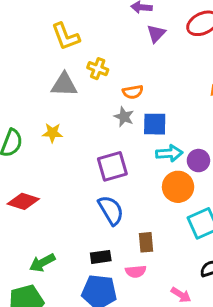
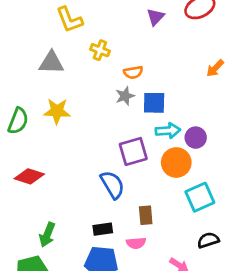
gray triangle: (64, 85) -> (51, 63), moved
gray star: (124, 117) -> (125, 96), turned 30
yellow star: (52, 133) -> (57, 111), size x1.4
purple square: (112, 166) -> (133, 151), moved
green arrow: (42, 263) -> (47, 235), turned -40

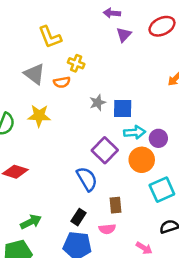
gray triangle: (51, 63) -> (34, 74), turned 35
orange semicircle: (133, 72) -> (62, 82), moved
purple square: (133, 151) -> (105, 150), turned -30
black rectangle: (103, 229) -> (79, 217), turned -49
green arrow: (47, 235) -> (31, 222), turned -138

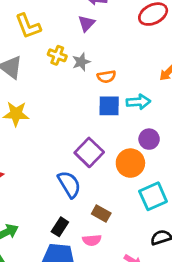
purple triangle: (124, 35) -> (87, 23), moved
orange semicircle: (62, 82) -> (106, 77), moved
gray star: (98, 103) -> (81, 62), moved
cyan arrow: (135, 132) -> (138, 102), moved
brown rectangle: (115, 205) -> (101, 214), turned -56

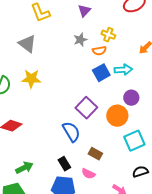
yellow cross: (57, 55) -> (108, 35), moved
blue square: (109, 106) -> (101, 73), turned -30
black rectangle: (60, 227) -> (64, 164), turned -64
pink semicircle: (92, 240) -> (88, 174), turned 32

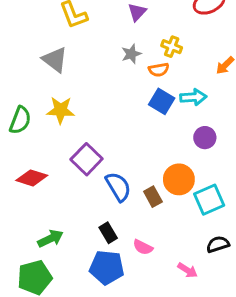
blue square: (101, 73) -> (162, 101), turned -30
purple square: (86, 108) -> (87, 159), moved
orange circle: (117, 116) -> (179, 179), moved
brown rectangle: (95, 154) -> (153, 197), moved, turned 32

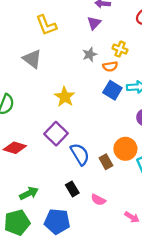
yellow star: (61, 110) -> (65, 97), moved, turned 30
blue pentagon: (107, 267) -> (57, 221), moved

